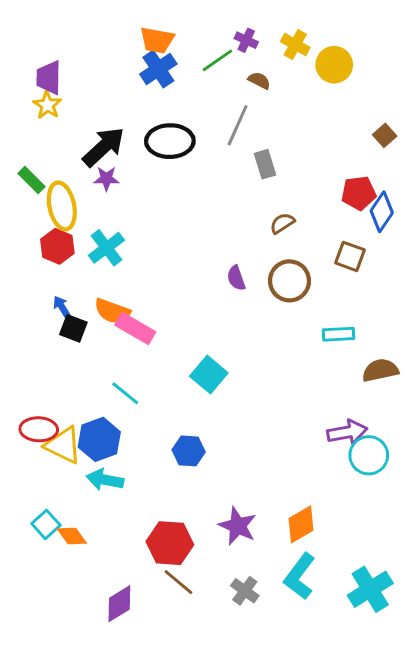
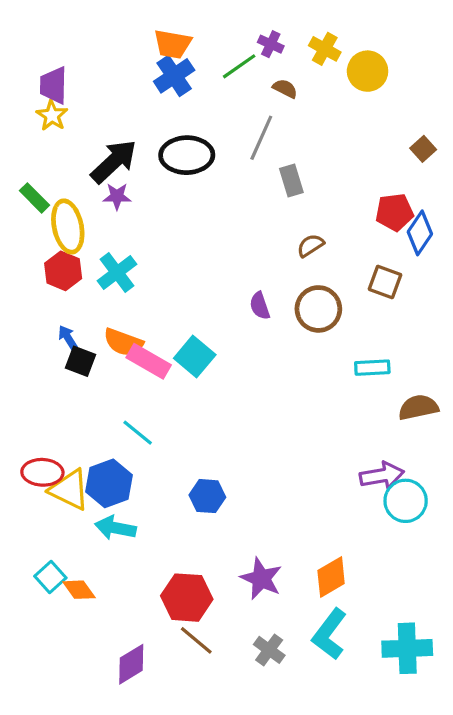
cyan square: (209, 375) -> (195, 357), moved
cyan cross: (370, 589) -> (407, 648), turned 30

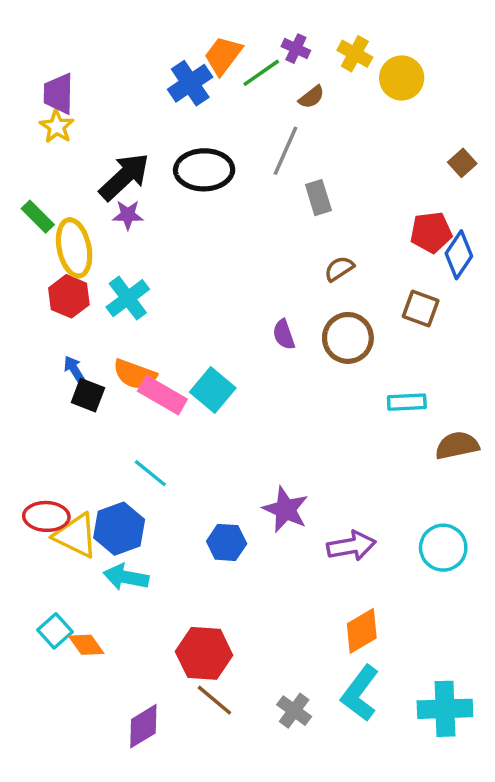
orange trapezoid: (172, 44) -> (223, 55), moved, turned 117
brown semicircle: (285, 89) -> (312, 97), turned 115
purple arrow: (382, 475) -> (351, 546), moved
purple star: (261, 579) -> (286, 510), moved

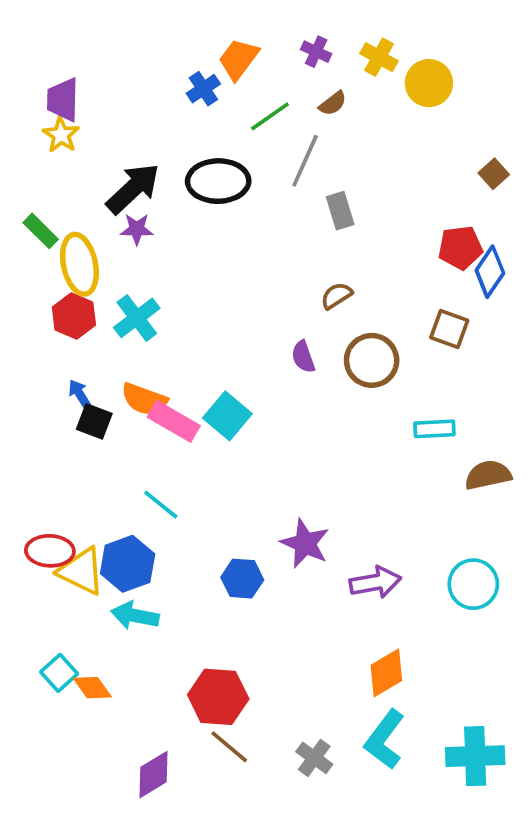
green line: (261, 73) -> (270, 116), moved
blue cross: (190, 83) -> (203, 89), size x0.7
brown semicircle: (339, 269) -> (336, 296), moved

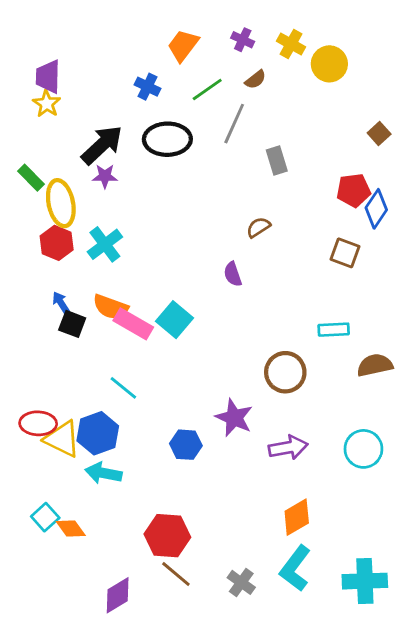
blue cross: (203, 89) -> (147, 87), moved, turned -30
gray rectangle: (340, 211) -> (277, 161), moved
brown circle: (372, 360) -> (285, 372), moved

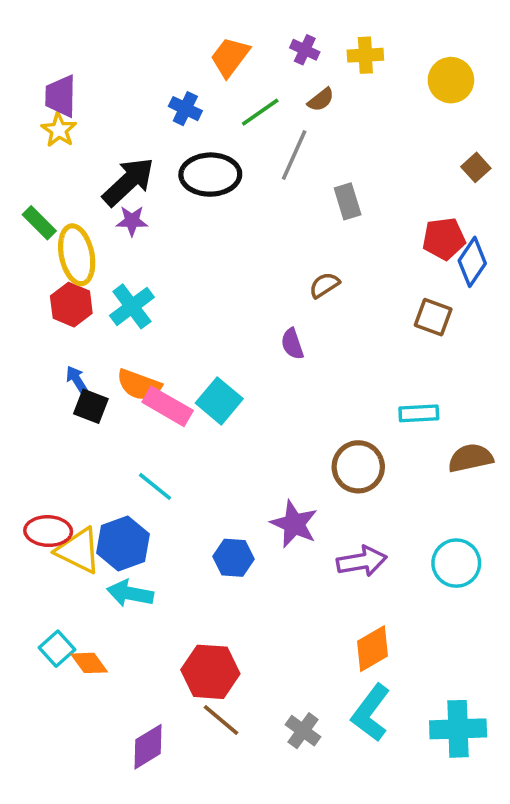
yellow cross: (291, 44) -> (365, 55), turned -32
yellow circle: (329, 64) -> (451, 80), moved

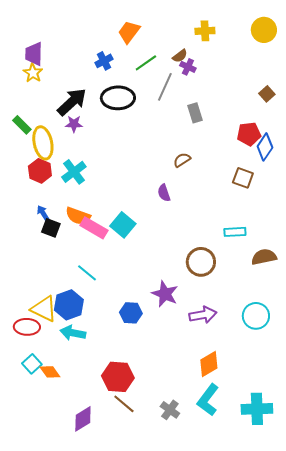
purple cross: (305, 50) -> (188, 67), moved
yellow circle: (451, 80) -> (264, 30), moved
blue cross: (185, 109) -> (104, 61), turned 36
red ellipse: (48, 531) -> (27, 327), moved

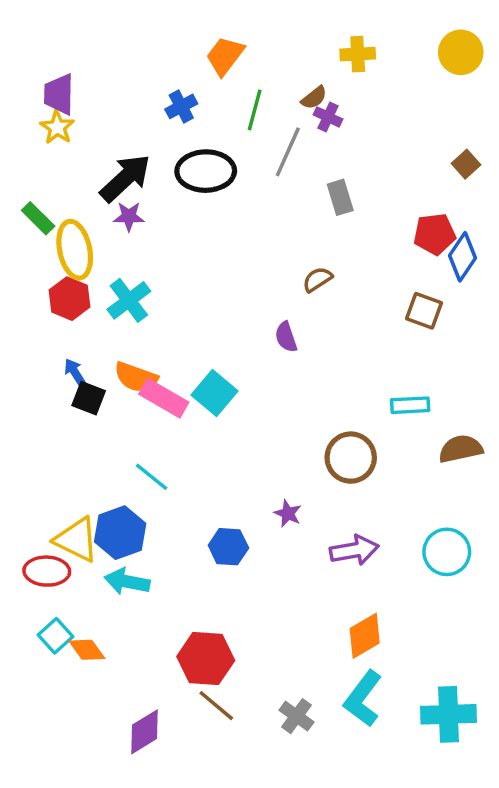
green line: (146, 63) -> (255, 110), turned -40
purple star: (165, 294) -> (288, 513), size x0.6

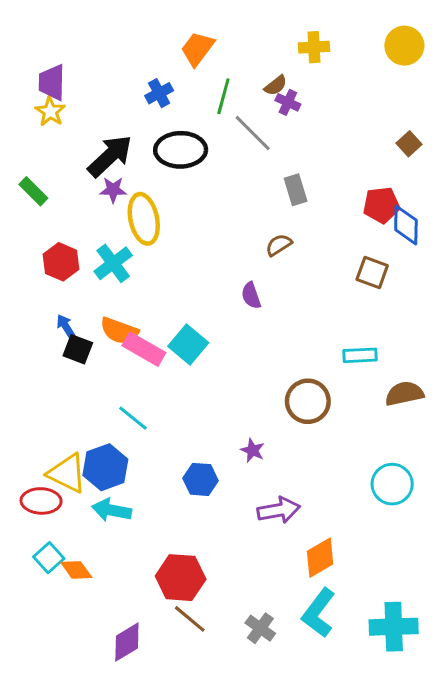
gray line: (288, 152) -> (253, 133), turned -69
gray rectangle: (340, 197) -> (296, 190), moved
yellow ellipse: (75, 250) -> (144, 219), moved
blue diamond: (462, 257) -> (406, 225), turned -33
purple arrow: (354, 550) -> (279, 510), moved

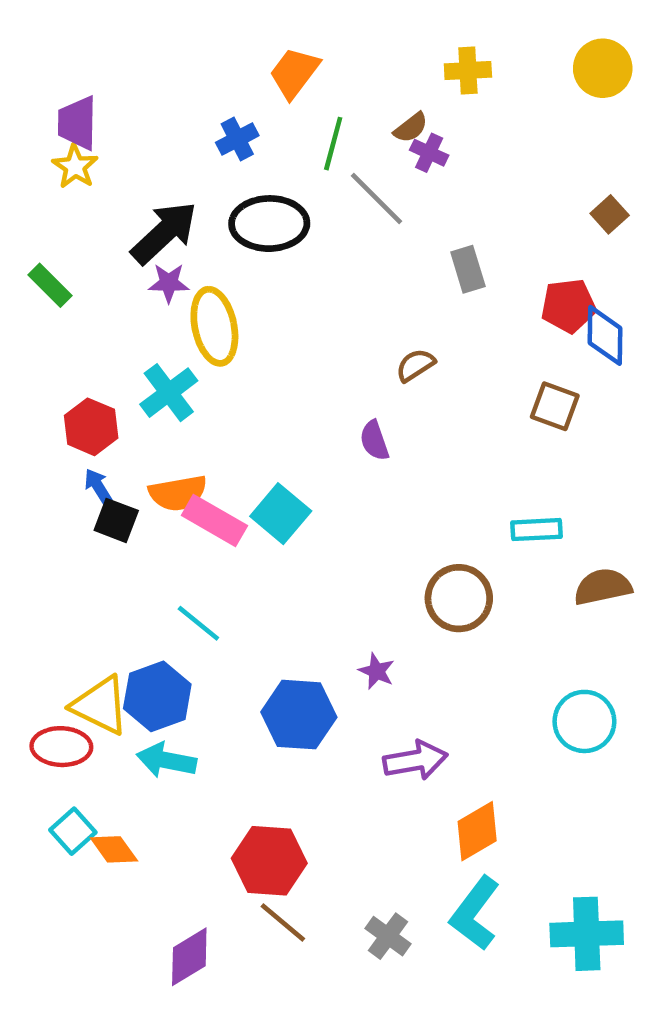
gray rectangle: (296, 190) -> (468, 269), moved
red hexagon: (61, 262) -> (91, 427), moved
orange semicircle: (119, 331) -> (178, 493), turned -30
blue hexagon: (200, 479) -> (299, 715), size x1.4

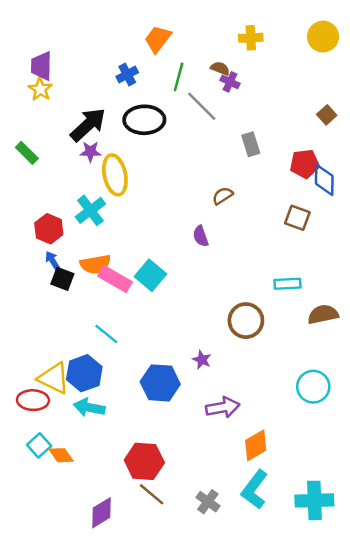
brown semicircle: (411, 128) -> (220, 68), turned -120

